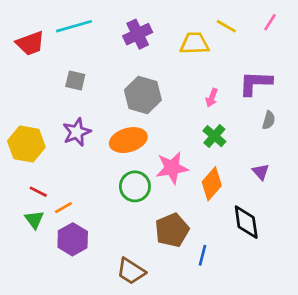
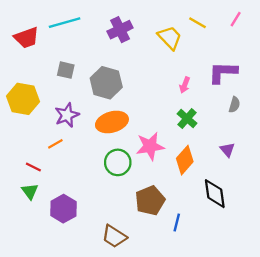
yellow trapezoid: (195, 43) -> (170, 38), turned 48
gray hexagon: (143, 95) -> (106, 83), moved
yellow hexagon: (26, 144) -> (23, 99), moved
orange line: (63, 208) -> (55, 144), moved

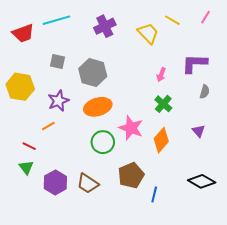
pink star: (150, 146) -> (131, 128), turned 30
black diamond: (215, 194) -> (202, 181), moved, turned -52
brown trapezoid: (114, 236) -> (88, 183), moved

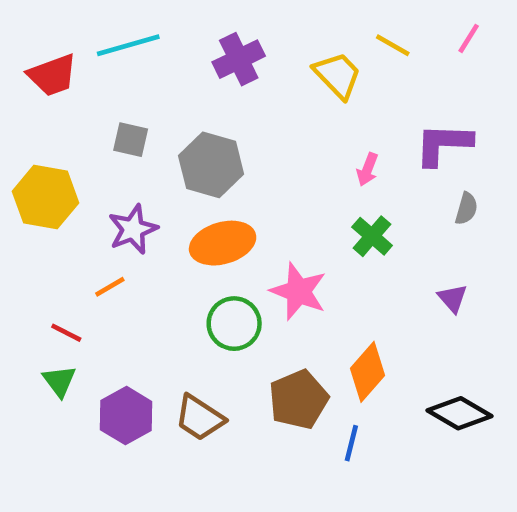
orange diamond: (161, 140) -> (367, 372), moved

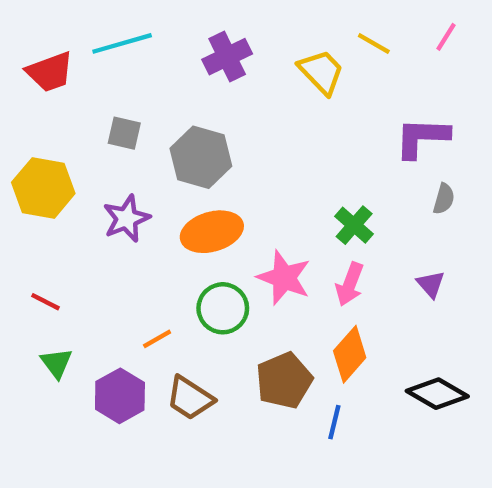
pink arrow: (367, 169) -> (350, 284), moved, size x1.4
orange line: (110, 287) -> (157, 339), moved
red line: (66, 333) -> (45, 302), moved

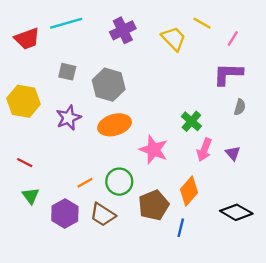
pink line: (446, 37) -> (233, 39), moved
pink arrow: (350, 284) -> (204, 150), moved
green circle: (223, 308) -> (119, 182), moved

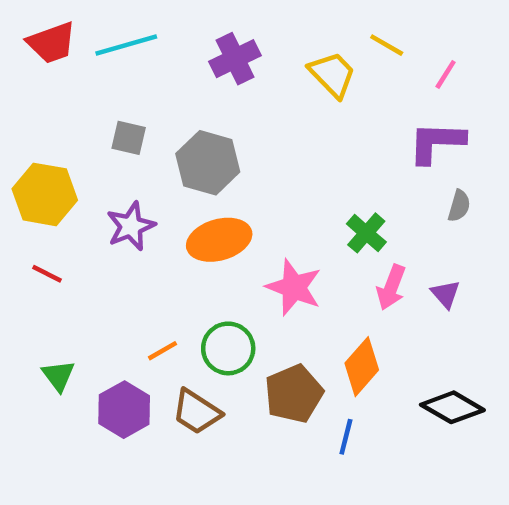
red trapezoid: (27, 39) -> (52, 43), moved
red line: (25, 163) -> (47, 274), moved

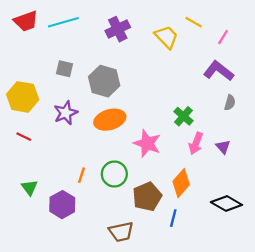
purple L-shape: (437, 142) -> (219, 71), turned 36
orange line: (163, 351) -> (82, 175), turned -42
brown trapezoid: (196, 412) -> (121, 232), moved, turned -45

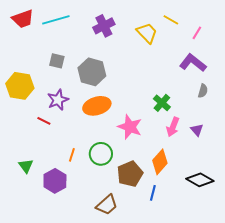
red line: (24, 137) -> (44, 121), moved
brown trapezoid: (121, 232) -> (107, 205), turned -30

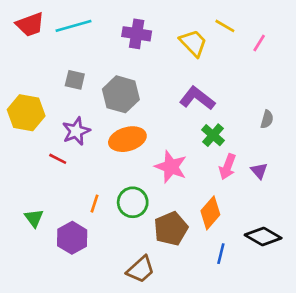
purple cross: (104, 26) -> (137, 34), turned 35
purple L-shape: (193, 63) -> (197, 98), moved
blue line: (153, 193) -> (221, 254), moved

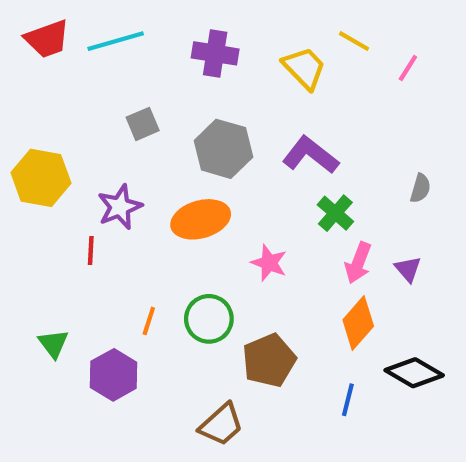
gray square: (75, 80) -> (143, 124), moved, turned -36
gray hexagon: (121, 94) -> (223, 149), moved
red line: (58, 159) -> (91, 250), turned 66
pink star: (171, 167) -> (269, 263), size x0.7
orange diamond: (210, 213) -> (358, 323), moved

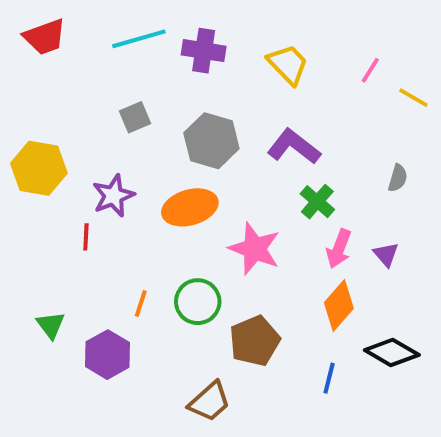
cyan line: (116, 41) -> (139, 39), moved
yellow line: (354, 41) -> (413, 98), moved
pink line: (408, 68) -> (370, 70), moved
pink star: (269, 263) -> (255, 249), size x1.5

